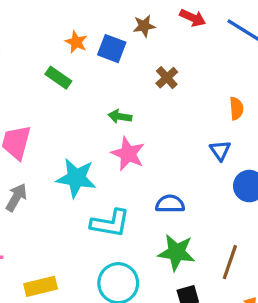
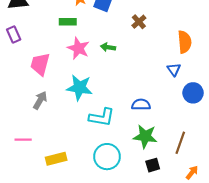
green rectangle: (58, 78) -> (68, 22), turned -35
orange semicircle: (236, 108) -> (185, 42), size x1.5
pink star: (128, 154) -> (78, 48), moved

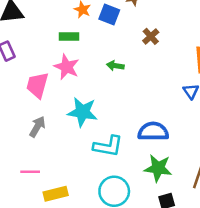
pink star: (78, 48) -> (67, 67), moved
blue semicircle: (141, 105) -> (153, 132), size x1.4
pink line: (23, 140) -> (30, 172), moved

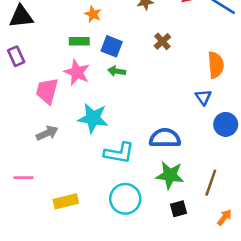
blue square: (109, 14) -> (112, 46), moved
green arrow: (115, 66) -> (117, 71), moved
gray arrow: (37, 127) -> (47, 133), turned 35
pink line: (30, 172) -> (24, 178), moved

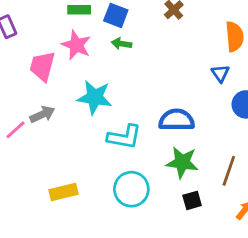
pink line: (24, 178) -> (16, 130), moved, turned -42

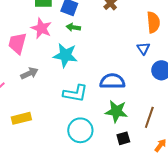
cyan star: (95, 97) -> (65, 55), moved
gray arrow: (42, 114) -> (29, 73), moved
yellow rectangle: (64, 192) -> (21, 118), moved

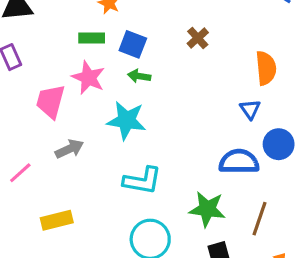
blue semicircle: (112, 81) -> (239, 162), moved

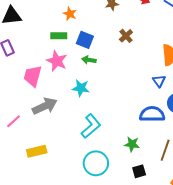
cyan star: (126, 120) -> (81, 88), size x0.7
gray arrow: (69, 149) -> (45, 106), size x1.4
cyan L-shape: (142, 181) -> (91, 126), turned -50
green star: (207, 209) -> (132, 144), size x0.7

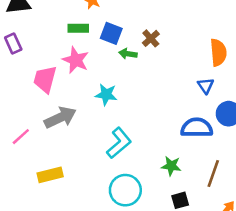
brown cross: (126, 36) -> (151, 38), moved
green arrow: (89, 60) -> (128, 54), moved

